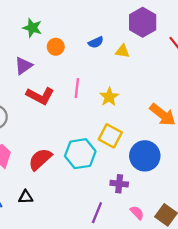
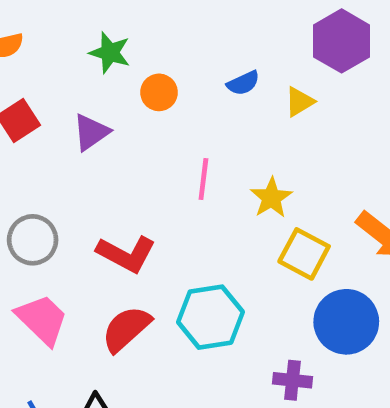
yellow triangle: (123, 51) -> (299, 102), turned -40
red L-shape: (40, 96) -> (126, 254), moved
yellow square: (110, 136) -> (304, 254), moved

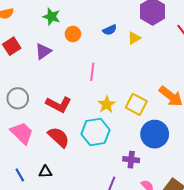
yellow star: (271, 198) -> (107, 104), moved
red semicircle: (126, 329) -> (59, 137), turned 85

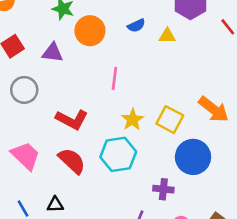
orange circle: (73, 34) -> (90, 31), size x1.5
yellow triangle: (134, 38) -> (167, 36), turned 32
purple triangle: (43, 51) -> (53, 53), turned 42
gray circle: (18, 98) -> (24, 90), moved

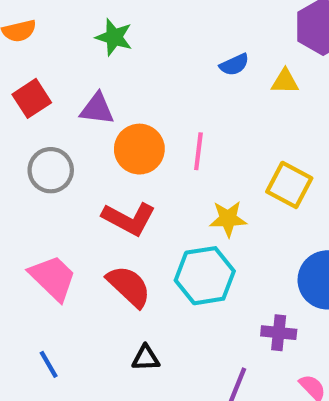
orange circle: (90, 31) -> (139, 149), moved
yellow star: (132, 120) -> (228, 219), turned 30
yellow square: (170, 120) -> (289, 185), moved
black triangle: (55, 205) -> (146, 358), moved

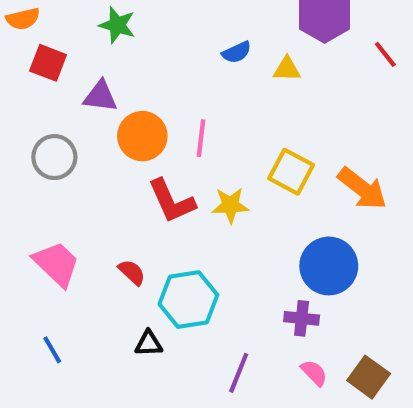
red square: (32, 98) -> (48, 63), moved, turned -36
red L-shape: (129, 219) -> (172, 201), moved, turned 38
cyan hexagon: (205, 276) -> (188, 300), moved
red semicircle: (129, 286) -> (132, 272), size x0.6
purple cross: (279, 333) -> (302, 318), moved

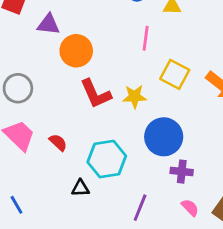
pink line: (201, 138) -> (146, 38), moved
gray circle: (54, 157) -> (18, 88), moved
blue circle: (329, 266) -> (164, 137), moved
red semicircle: (132, 272) -> (58, 142), moved
blue line: (52, 350) -> (17, 205), moved

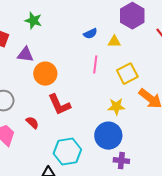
yellow square: (175, 74) -> (127, 74), moved, turned 35
yellow star: (135, 97) -> (116, 107), moved
red semicircle: (58, 142) -> (32, 123), moved

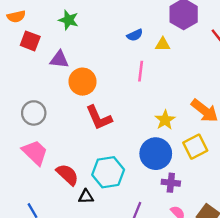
yellow square: (127, 74) -> (195, 147), moved
yellow star: (116, 107) -> (165, 120), turned -30
red semicircle: (32, 123) -> (67, 175), moved, size x1.5

